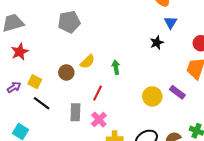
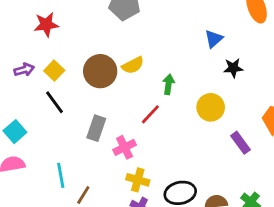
blue triangle: (171, 22) -> (214, 39), moved
brown circle: (66, 72) -> (100, 71), size x1.5
red line: (98, 93) -> (150, 114), moved
yellow circle: (152, 96) -> (211, 107), moved

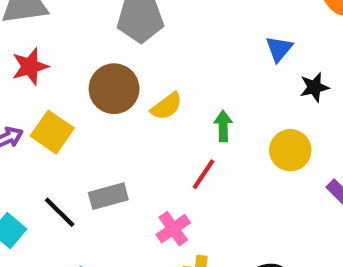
yellow square: (54, 71) -> (52, 132), size x1.4
brown circle: (100, 71) -> (114, 89), moved
black line: (55, 102) -> (60, 212), moved
gray rectangle: (96, 128) -> (108, 196), moved, turned 65

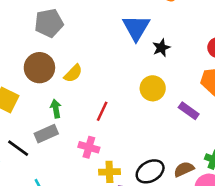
blue triangle: (279, 49) -> (136, 28), size x1.6
green arrow: (223, 126) -> (56, 109), moved
pink cross: (173, 229) -> (89, 147), turned -30

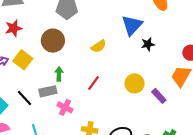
yellow semicircle: (73, 73) -> (99, 46), moved
yellow circle: (153, 88) -> (135, 83), moved
pink cross: (89, 147) -> (65, 107), moved

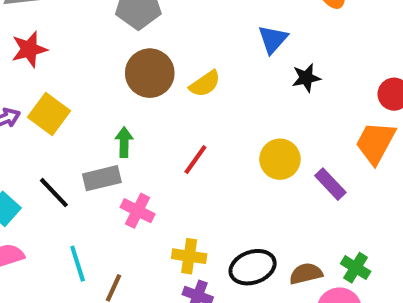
blue triangle: (132, 25) -> (273, 39), size x0.7
brown circle: (53, 41) -> (150, 73), moved

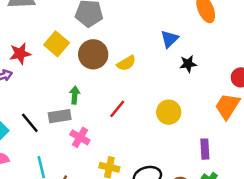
red star: (29, 49) -> (20, 54), moved
yellow square: (49, 114) -> (57, 44), moved
purple rectangle: (330, 184) -> (205, 149), moved, turned 36

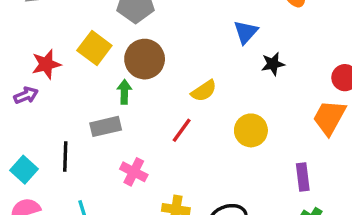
yellow semicircle: (126, 63) -> (204, 91), moved
green arrow: (75, 95) -> (124, 92), moved
gray rectangle: (60, 116) -> (106, 126), moved
black line: (30, 123) -> (65, 157), turned 45

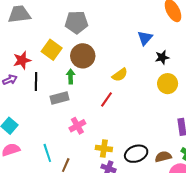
yellow circle: (251, 130) -> (168, 84), moved
black line: (65, 157) -> (36, 82), moved
pink cross: (134, 172) -> (77, 126), turned 35

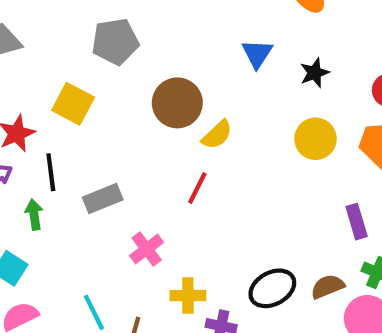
brown circle: (83, 56) -> (177, 103), moved
black star: (162, 57) -> (315, 73), moved
green arrow: (71, 76) -> (34, 215), moved
yellow cross: (104, 148) -> (188, 296), moved

